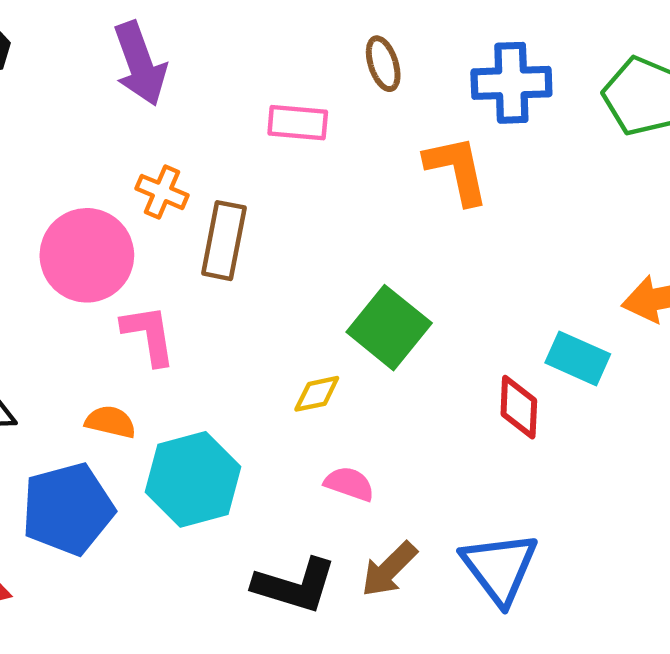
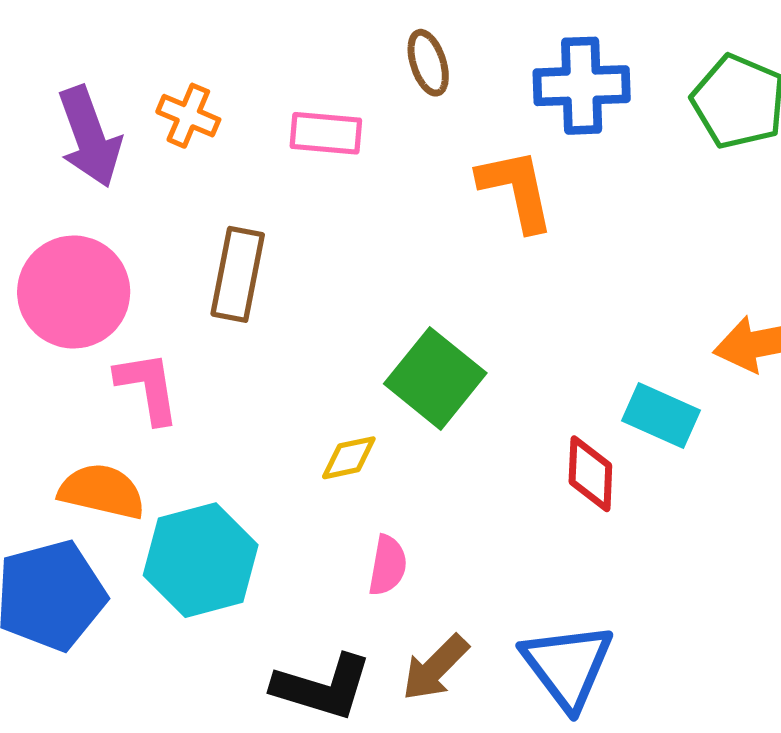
purple arrow: (140, 64) -> (90, 137), moved
orange cross: (162, 192) -> (188, 116), moved
orange semicircle: (110, 422) -> (102, 491), size x1.4
pink semicircle: (349, 484) -> (388, 565), turned 81

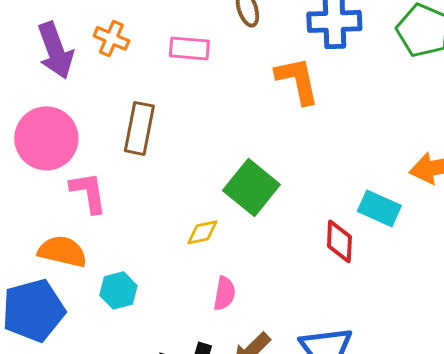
cyan hexagon: (201, 560) -> (118, 290), size x0.6

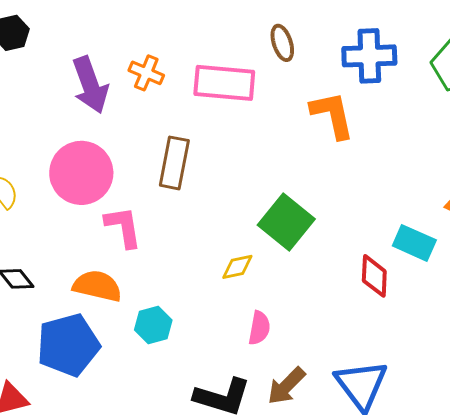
pink rectangle: (189, 48) -> (224, 83), size x1.5

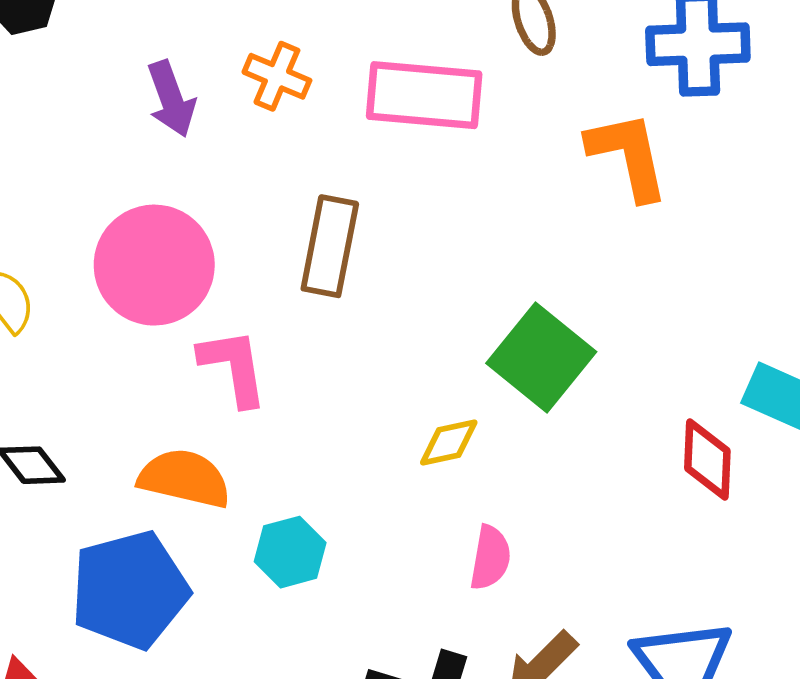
purple arrow: (90, 85) -> (171, 99), size x0.7

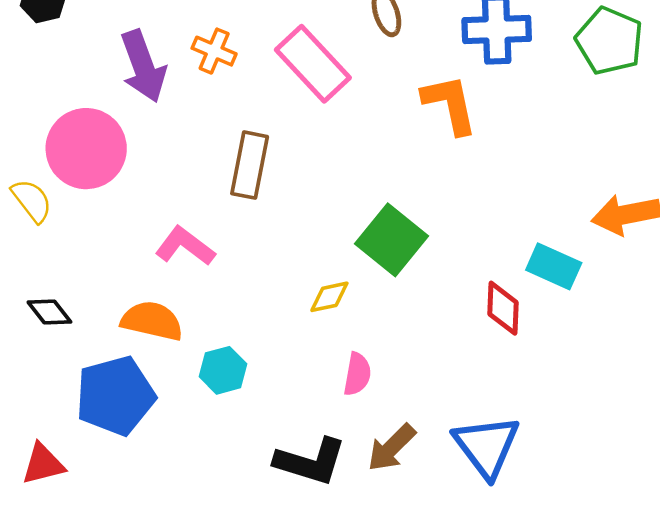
pink rectangle: (424, 95) -> (313, 64), turned 42
purple arrow: (171, 99) -> (143, 66), size x1.4
pink circle: (154, 265) -> (86, 149), moved
pink L-shape: (234, 367) -> (185, 246), turned -44

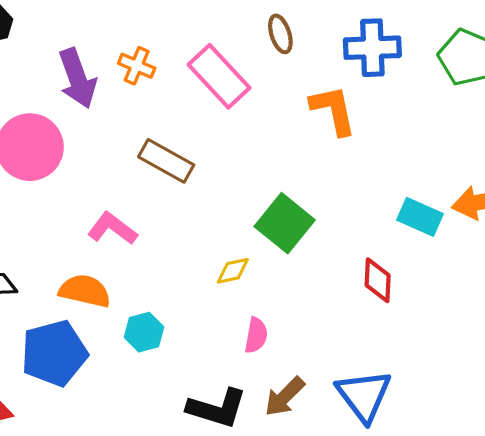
brown rectangle: (250, 165) -> (166, 161), turned -72
cyan rectangle: (554, 266) -> (420, 217), moved

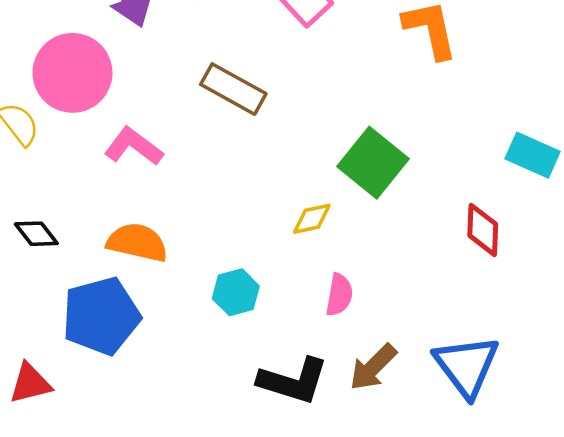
pink L-shape: (112, 228) -> (134, 146), moved
cyan hexagon: (144, 332) -> (236, 292), moved

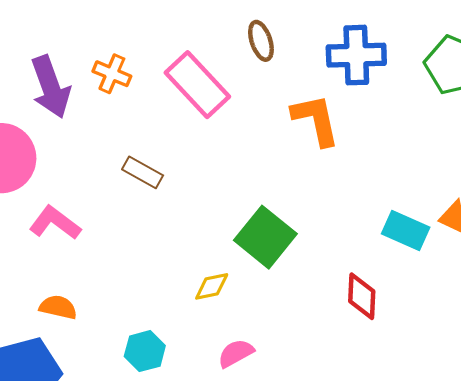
brown rectangle: (233, 89) -> (143, 172), size x0.7
orange semicircle: (137, 242) -> (58, 307), size x0.7
pink semicircle: (339, 295) -> (236, 353), turned -129

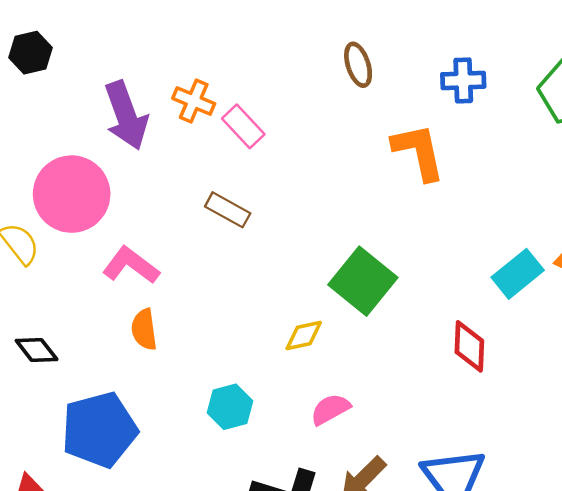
blue cross: (356, 55) -> (463, 80), size x0.7
pink rectangle: (197, 85) -> (243, 126), moved, size x0.6
cyan rectangle: (406, 230) -> (518, 274), turned -63
orange semicircle: (58, 307) -> (144, 329), moved, turned -111

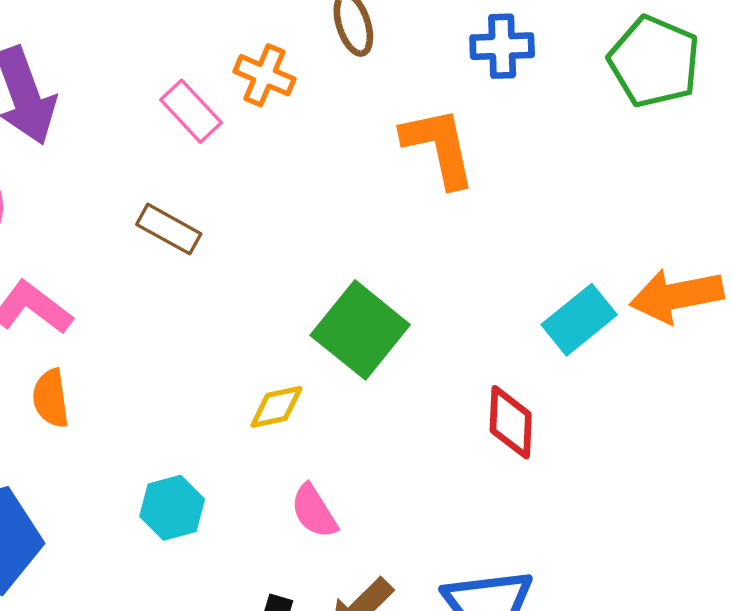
orange cross: (194, 101) -> (264, 75), moved
pink semicircle: (330, 409) -> (314, 511), turned -93

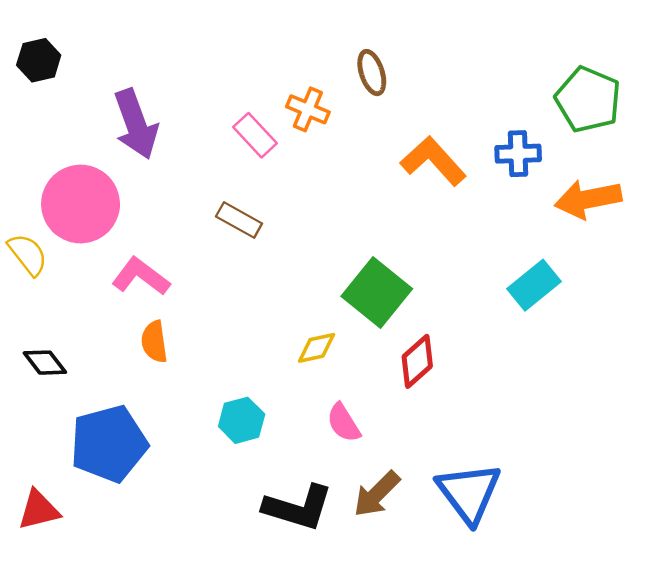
blue cross: (502, 46) -> (518, 154), moved
orange L-shape: (439, 147) -> (433, 161), turned -30
orange arrow: (676, 296) -> (588, 199), moved
red diamond: (511, 422) -> (417, 361), moved, turned 46

